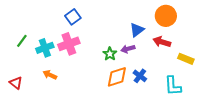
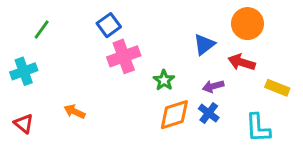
green line: (22, 41) -> (42, 30), moved
pink cross: (69, 44) -> (124, 56), moved
cyan cross: (45, 48) -> (24, 71), moved
purple arrow: (128, 49) -> (213, 86), moved

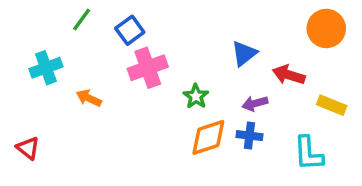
orange circle: (247, 24) -> (326, 28), moved
green line: (42, 30) -> (82, 20), moved
cyan cross: (24, 71) -> (46, 68), moved
orange arrow: (74, 112) -> (89, 98), moved
blue cross: (209, 113) -> (249, 136), turned -30

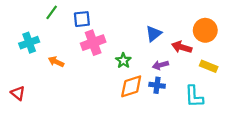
orange circle: (326, 28) -> (205, 30), moved
blue square: (130, 30) -> (82, 19), turned 30

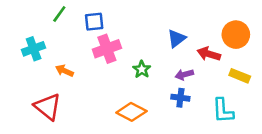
orange diamond: (131, 86) -> (131, 112), moved, turned 45
red triangle: (18, 93) -> (48, 107), moved, size x1.6

